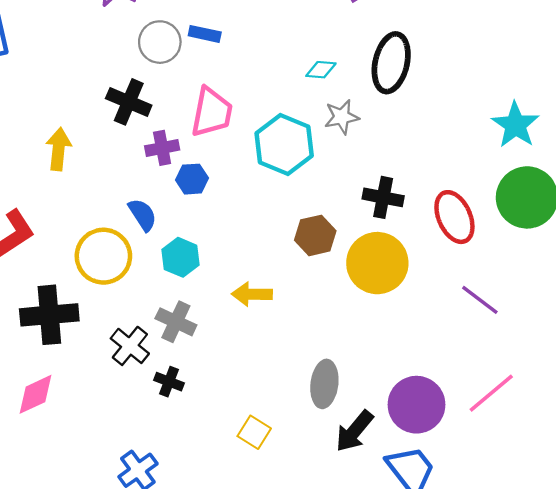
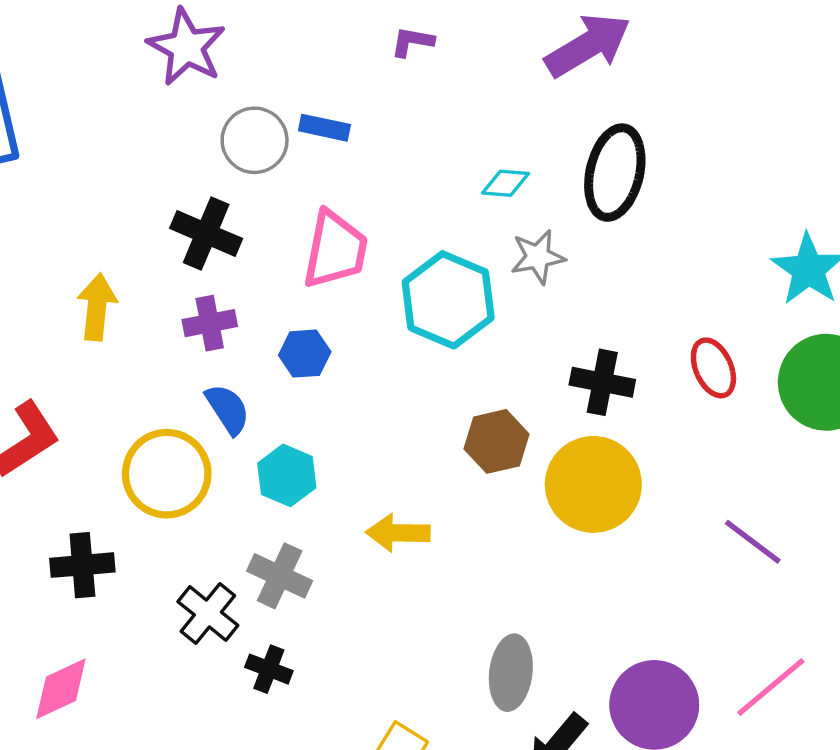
purple cross: (162, 148) -> (210, 323), moved
red ellipse: (454, 217) -> (713, 368), moved, size x0.7
black cross: (49, 315) -> (82, 565), size x0.7

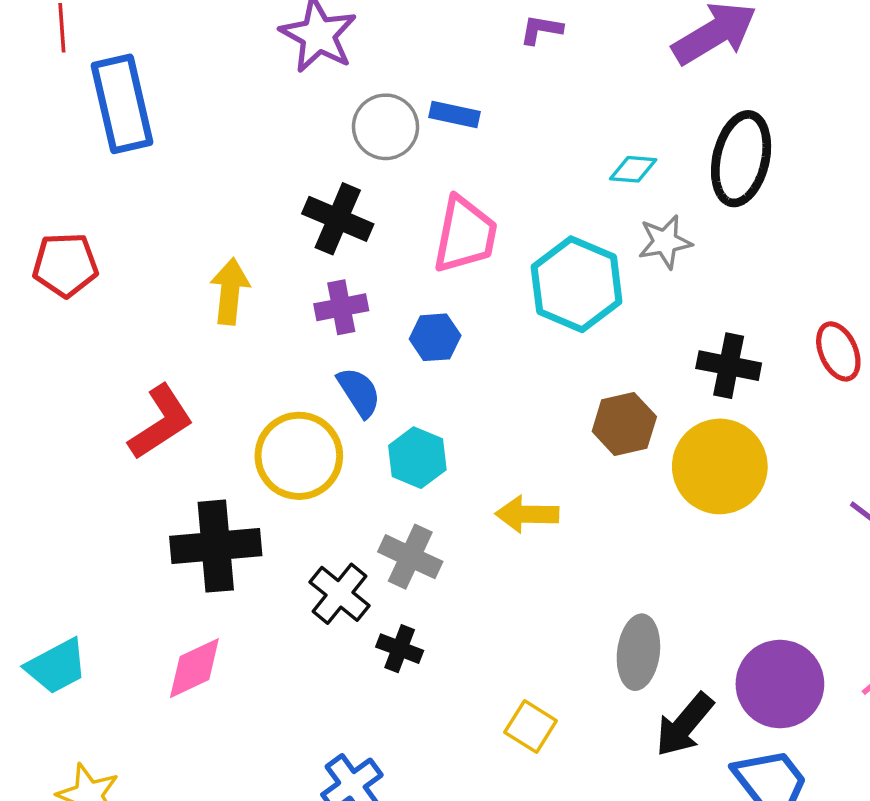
black cross: (82, 565) -> (216, 546), size x1.4

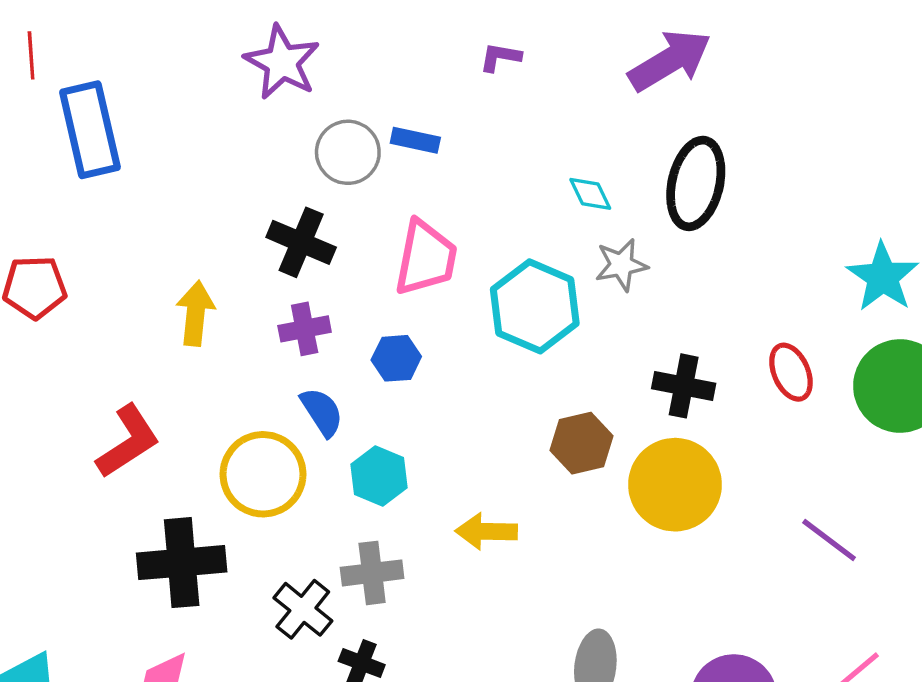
cyan diamond: (633, 169) -> (590, 194), turned 60
gray cross: (410, 557) -> (372, 573), turned -32

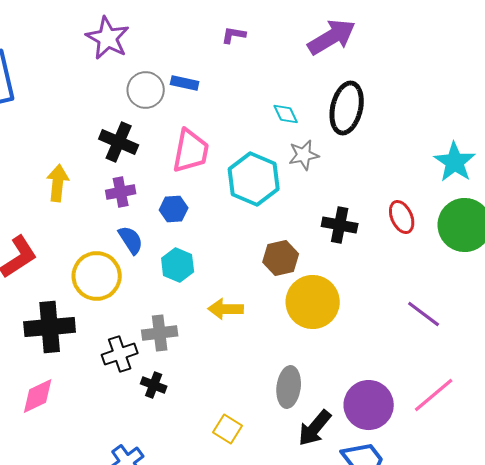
cyan hexagon: (379, 476) -> (178, 265), moved
yellow circle: (675, 485) -> (313, 302), moved
black cross: (303, 609) -> (120, 354), turned 32

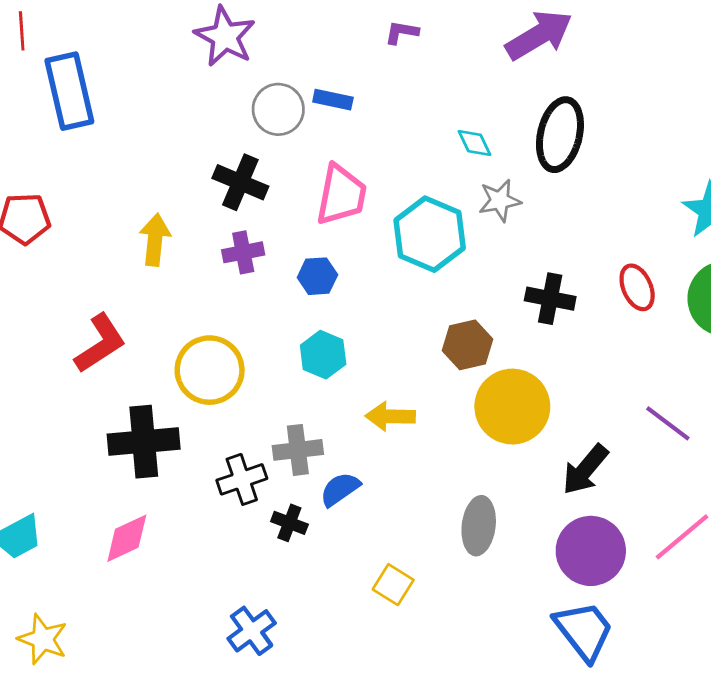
blue semicircle: (131, 240) -> (340, 489), moved, turned -92
black arrow: (315, 428) -> (585, 470), moved

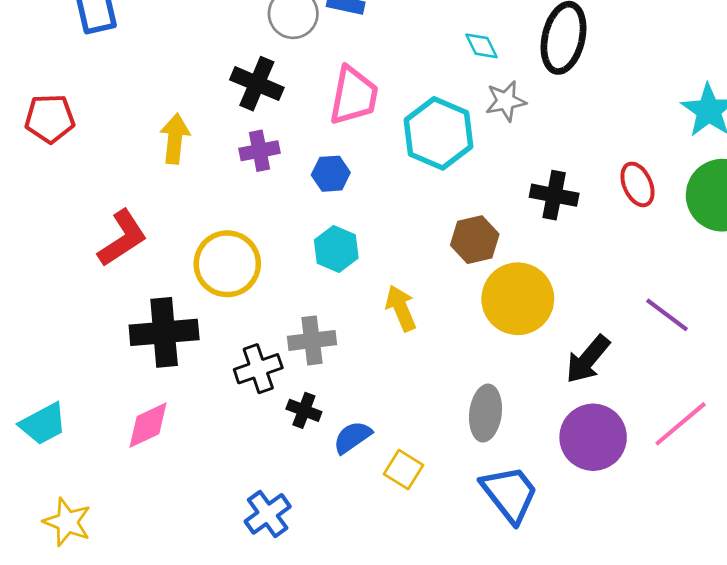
yellow arrow: (390, 416) -> (401, 308), turned 66
blue semicircle: (340, 489) -> (352, 437), moved
blue trapezoid: (584, 631) -> (510, 494), moved

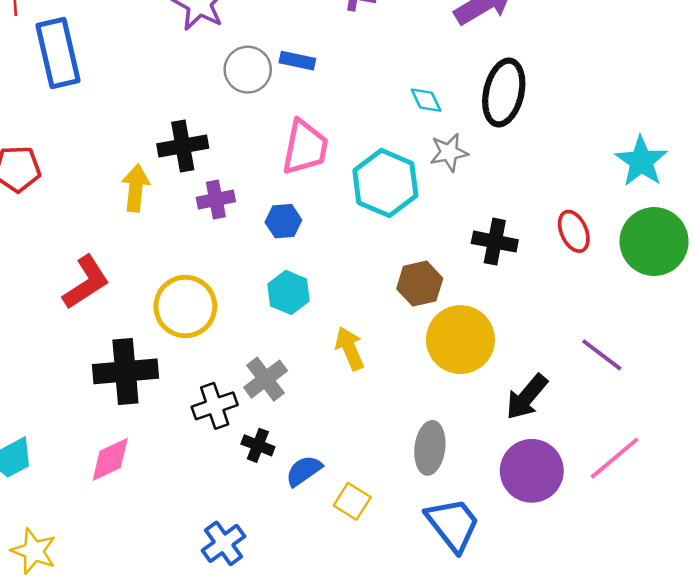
black cross: (257, 84) -> (183, 146), moved, turned -33
gray cross: (312, 340) -> (266, 379), turned -30

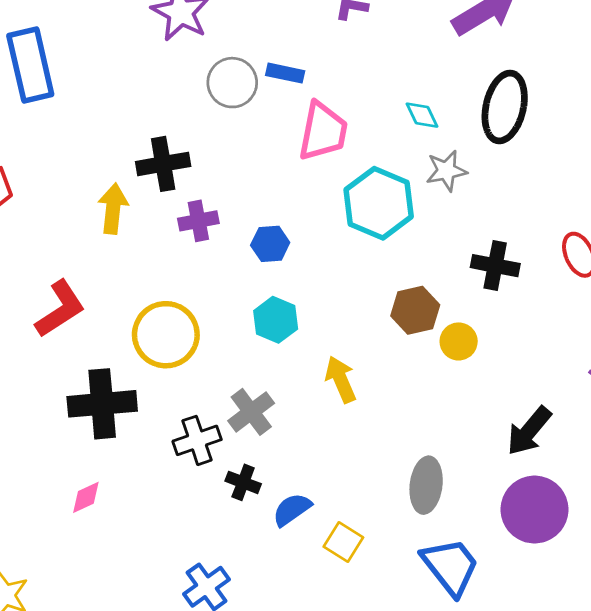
pink trapezoid: (305, 147) -> (323, 131), moved
yellow circle: (460, 340) -> (459, 341), moved, size x0.5
pink diamond: (110, 459) -> (86, 497), size x0.7

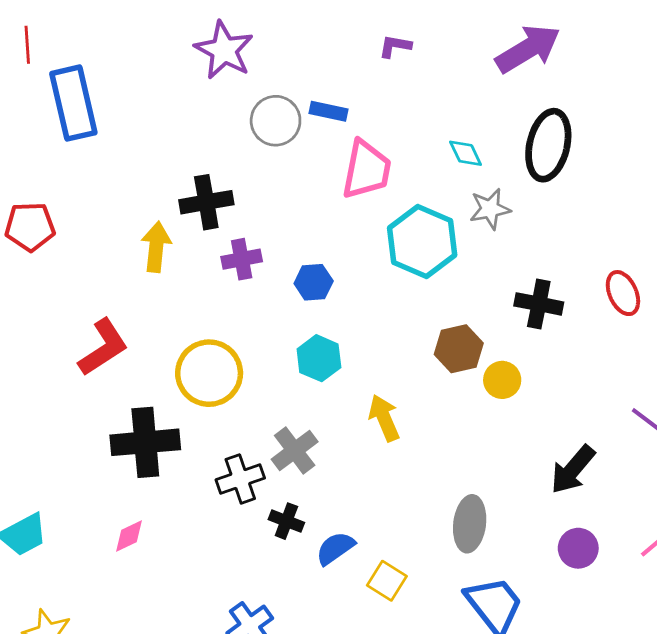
purple circle: (534, 510) -> (578, 548), size x0.6

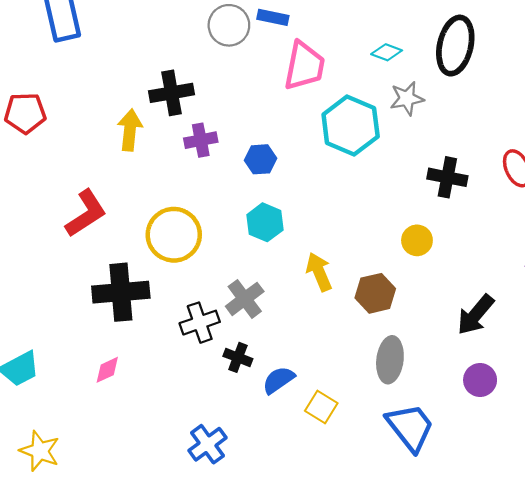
cyan diamond: (466, 153) -> (387, 52), turned -44
brown hexagon: (459, 349) -> (375, 293), moved

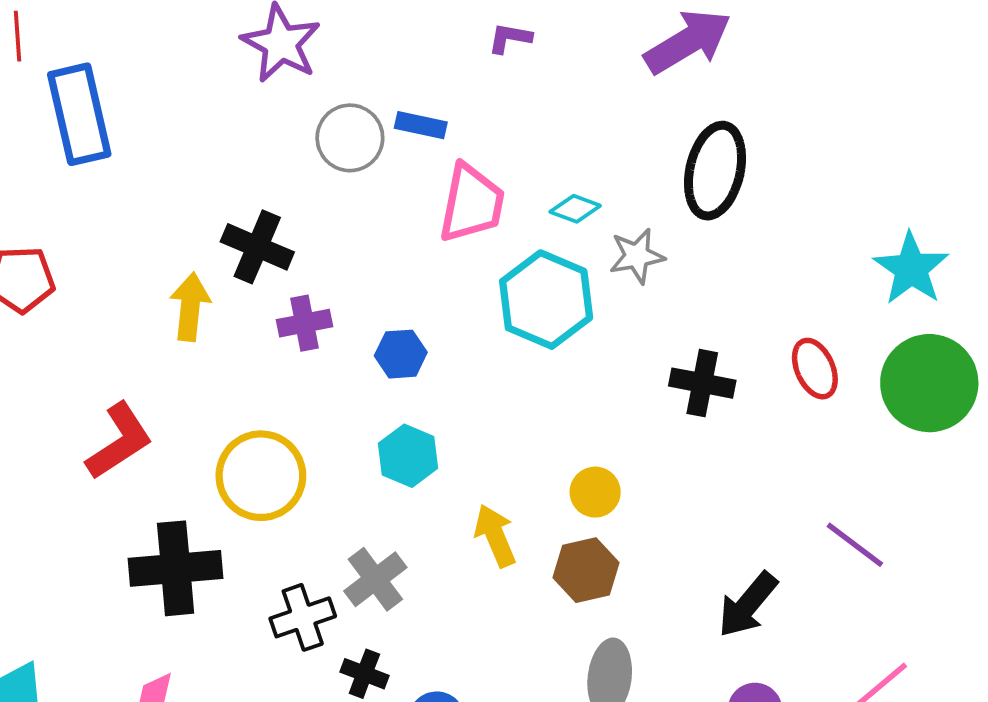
cyan diamond: (387, 52) -> (575, 209), moved
black cross: (171, 93) -> (257, 247), turned 33
yellow circle: (417, 240) -> (595, 492), moved

